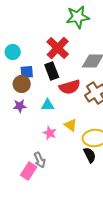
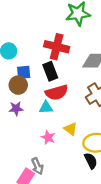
red cross: (58, 48) -> (57, 47), turned -30
red semicircle: (70, 87) -> (57, 93), moved

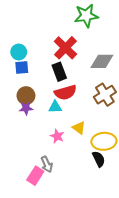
red cross: (57, 47) -> (65, 48), turned 30
blue square: (24, 72) -> (22, 68), moved
brown circle: (18, 85) -> (26, 96), moved

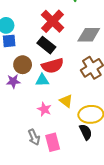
black rectangle: (59, 72) -> (46, 45), turned -30
brown circle: (26, 96) -> (23, 65), moved
pink rectangle: (35, 176) -> (53, 142), moved, turned -48

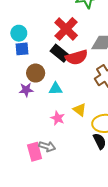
red semicircle: (53, 66) -> (77, 57), moved
gray arrow: (34, 137) -> (47, 146), turned -49
pink rectangle: (53, 142) -> (35, 152), moved

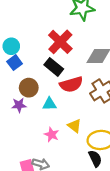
blue square: (22, 49) -> (15, 63), turned -32
red semicircle: (77, 57) -> (71, 84), moved

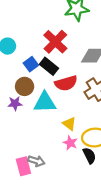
blue square: (15, 63) -> (31, 64), moved
cyan triangle: (49, 104) -> (45, 102), size x1.6
pink star: (52, 135) -> (70, 143), moved

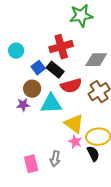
red cross: (55, 42) -> (61, 47), turned 30
yellow triangle: (69, 124) -> (74, 124), size x1.5
gray arrow: (36, 161) -> (55, 159), moved, turned 84

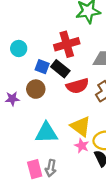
blue square: (38, 68) -> (42, 67), turned -32
cyan triangle: (51, 104) -> (46, 133), moved
purple star: (23, 105) -> (12, 99), moved
gray arrow: (55, 159) -> (51, 168), moved

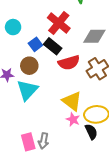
red cross: (67, 44) -> (59, 23), turned -35
blue square: (42, 67) -> (35, 44), turned 32
cyan triangle: (46, 133) -> (27, 90), moved, turned -45

